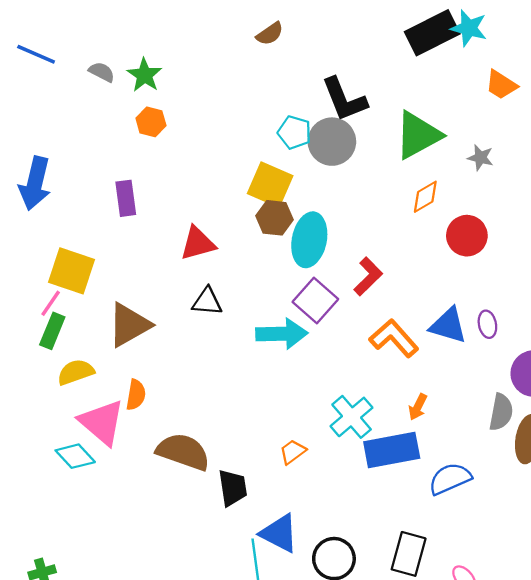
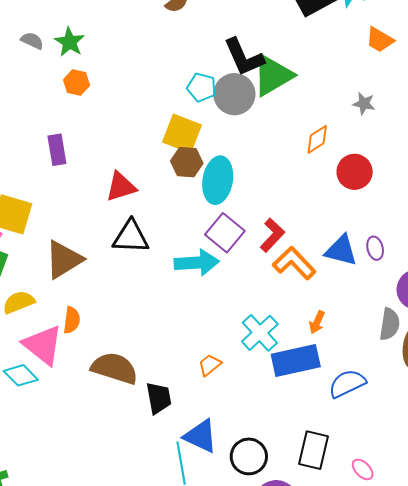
green triangle: (418, 135) -> (273, 75), moved
red L-shape: (368, 276) -> (272, 235), moved
black triangle: (207, 302) -> (131, 237), size x1.4

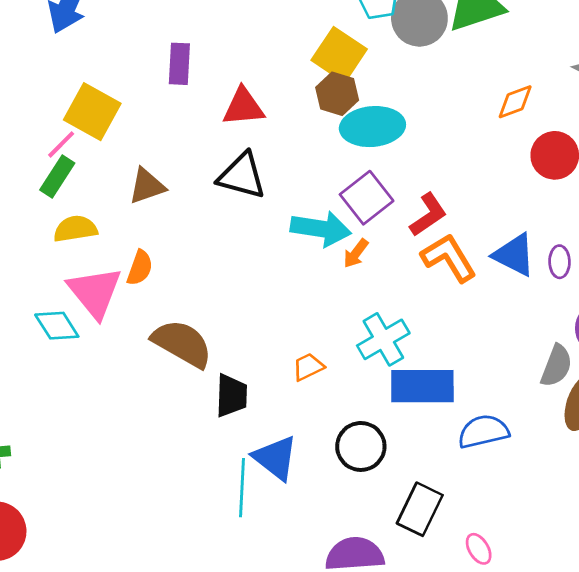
purple rectangle: (57, 150) -> (179, 64), moved
cyan ellipse: (218, 180) -> (372, 127), turned 63
brown triangle: (64, 260) -> (147, 186), size x0.7
orange arrow: (317, 322) -> (356, 253), moved
black circle: (249, 456) -> (361, 446), moved

